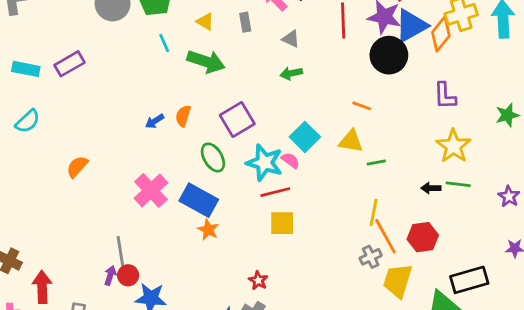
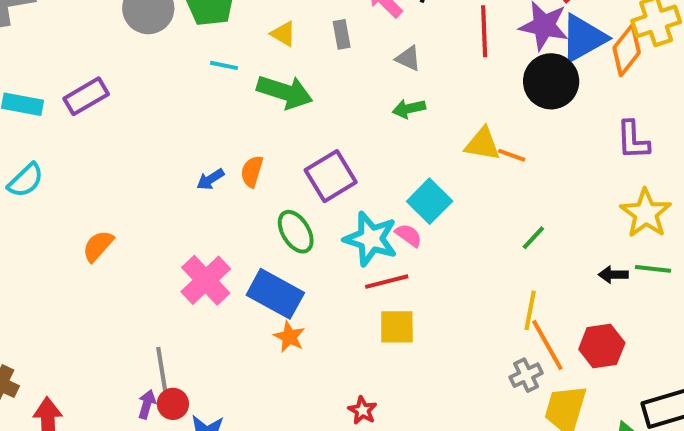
cyan line: (164, 43) -> (224, 65), turned -54
yellow triangle: (351, 141) -> (483, 144), moved
green line: (376, 163) -> (533, 238), turned -36

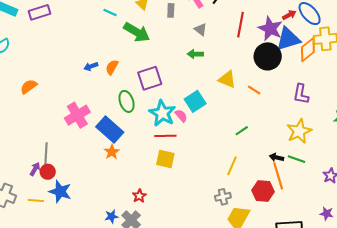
orange line: (512, 155) -> (254, 90), moved
orange line: (547, 345) -> (278, 176), moved

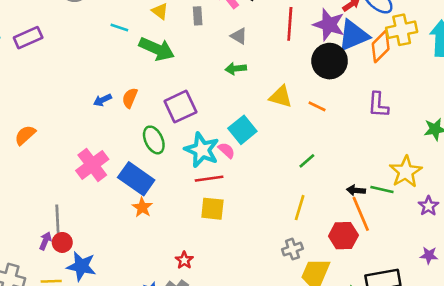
yellow star: (299, 131) -> (406, 172), moved

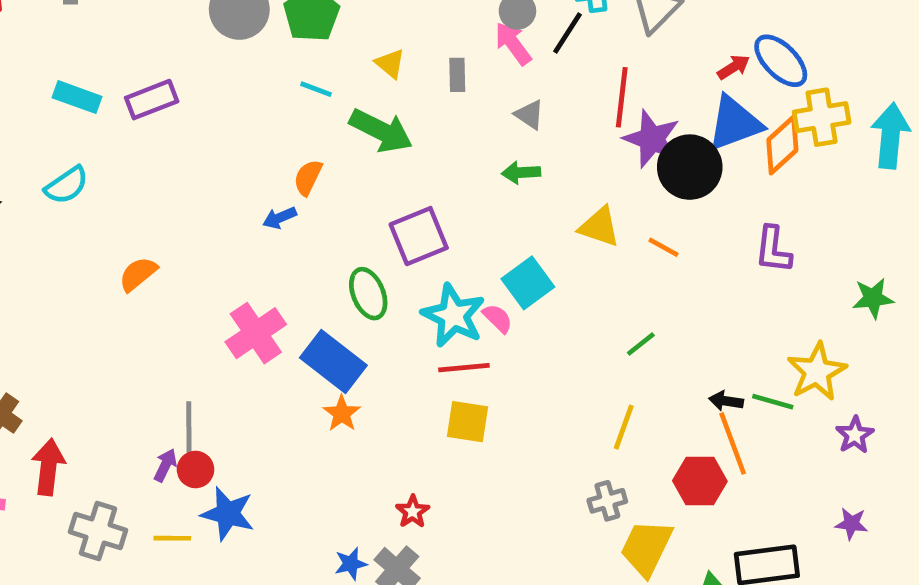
purple star: (329, 25) -> (652, 139), moved
orange semicircle: (130, 98) -> (308, 177), moved

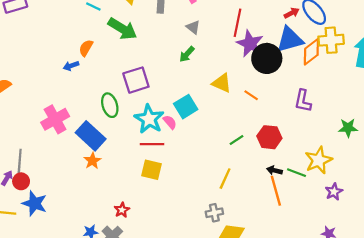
green arrow: (521, 173) -> (187, 54), turned -49
red hexagon: (700, 481) -> (269, 137), moved

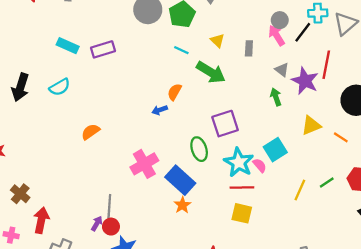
purple star: (250, 44) -> (305, 81), moved
green arrow: (187, 54) -> (276, 97), turned 119
yellow triangle: (222, 83) -> (311, 125), turned -45
yellow line: (225, 179) -> (300, 190), moved

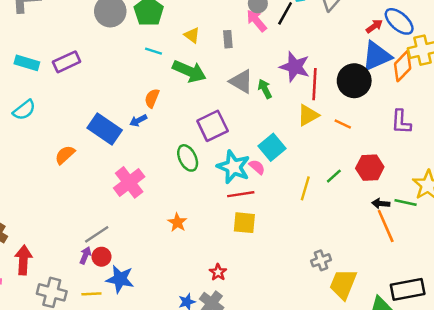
red line: (326, 65) -> (314, 84), moved
gray triangle: (282, 70) -> (241, 81), moved, size x1.5
blue rectangle: (180, 180) -> (105, 129), moved
gray line: (109, 206) -> (97, 234), turned 60

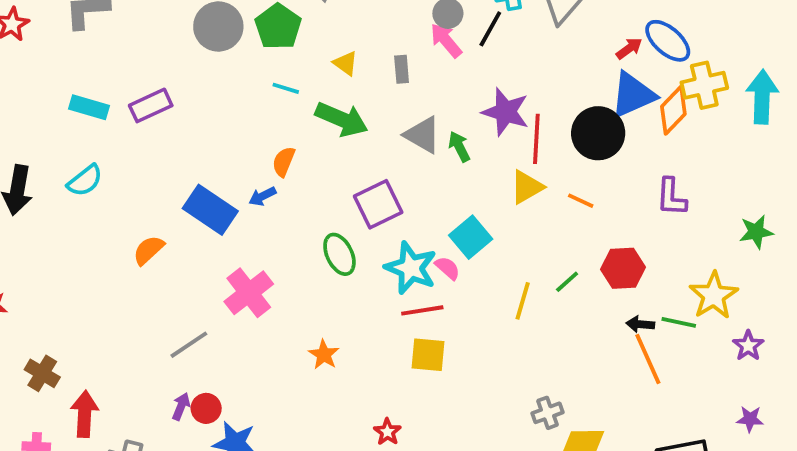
gray line: (97, 234) -> (189, 345), moved

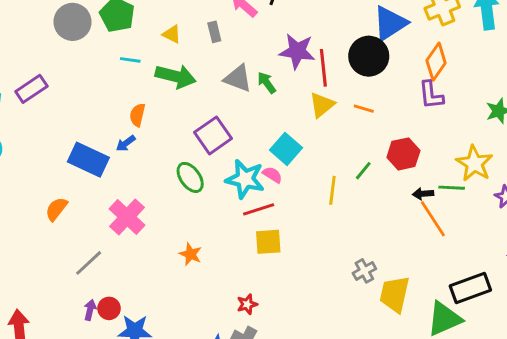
orange diamond: (673, 110) -> (436, 62), moved
orange semicircle: (149, 250) -> (56, 209), moved
red star: (387, 432) -> (247, 304), turned 30

